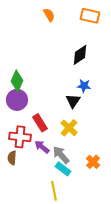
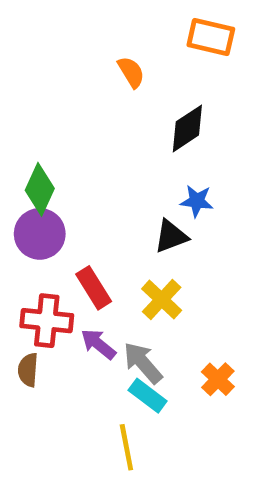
orange semicircle: (49, 15) -> (131, 72), moved
black triangle: (73, 101) -> (171, 236), turned 35

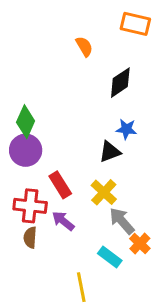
gray arrow: (143, 363) -> (122, 221), moved
brown semicircle: (28, 370) -> (30, 237), moved
cyan rectangle: (148, 396) -> (110, 257), moved

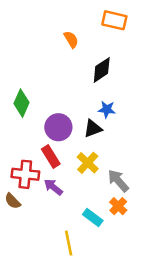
purple circle: (26, 150) -> (58, 127), moved
gray arrow: (122, 221) -> (118, 181), moved
brown semicircle: (30, 237) -> (13, 201), moved, turned -48

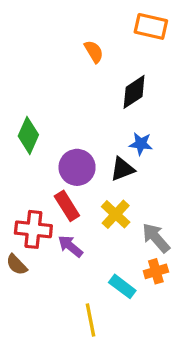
orange cross: (118, 206) -> (156, 271), turned 30

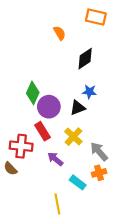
green diamond: (28, 135) -> (33, 93), moved
purple arrow: (70, 246) -> (55, 159), moved

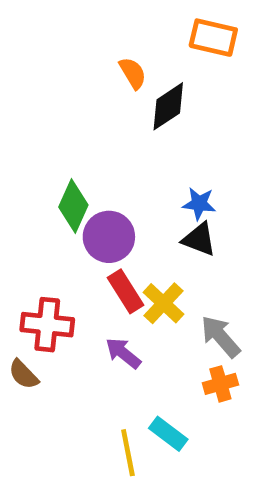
black diamond: (85, 59) -> (168, 106), moved
black triangle: (78, 108) -> (199, 239), moved, turned 42
red rectangle: (42, 131) -> (126, 291), moved
cyan rectangle: (78, 182) -> (168, 434), moved

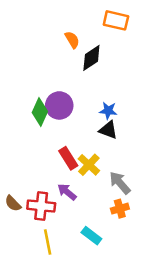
purple circle: (109, 237) -> (59, 105), moved
red cross: (47, 325) -> (41, 206), moved
yellow line: (128, 453) -> (48, 242), moved

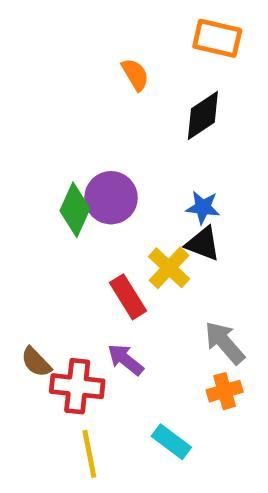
black diamond: (91, 58) -> (203, 116), moved
yellow cross: (89, 165) -> (169, 268), moved
brown semicircle: (13, 203) -> (36, 362), moved

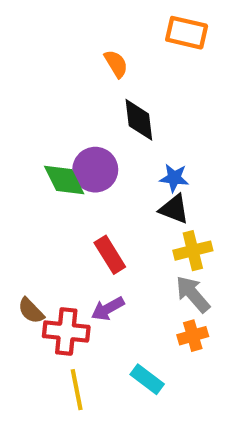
black diamond: (203, 116) -> (139, 120), moved, turned -63
green diamond: (75, 210) -> (64, 180), turned -51
yellow cross: (169, 268) -> (193, 251), moved, turned 33
purple arrow: (126, 360) -> (108, 309), turned -68

